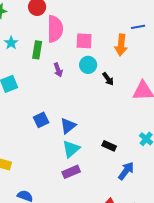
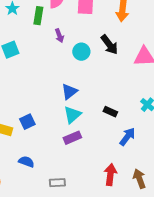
cyan circle: (88, 65) -> (81, 52), moved
black arrow: (108, 79) -> (109, 45), size x1.5
blue square: (41, 120) -> (27, 122), moved

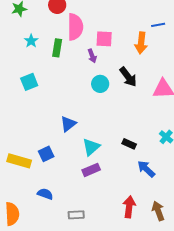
purple arrow: (59, 36) -> (92, 56), moved
blue triangle: (69, 92) -> (68, 124), moved
blue arrow: (127, 137) -> (146, 169), turned -84

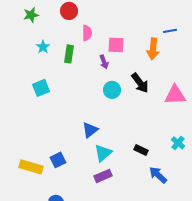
pink semicircle: (75, 27) -> (87, 33), size x0.6
blue triangle: (68, 124) -> (90, 130), moved

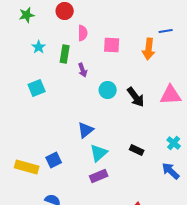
purple arrow: (104, 62) -> (83, 70), moved
black arrow: (140, 83) -> (136, 97), moved
blue arrow: (158, 175) -> (171, 171), moved

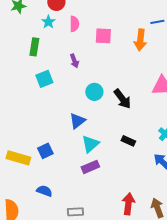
cyan star: (39, 47) -> (48, 22), moved
green rectangle: (65, 54) -> (34, 47), moved
cyan square: (37, 88) -> (44, 79), moved
cyan circle: (108, 90) -> (94, 92), moved
black arrow: (136, 97) -> (122, 99), moved

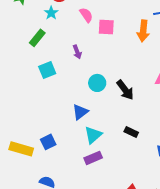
pink semicircle: (74, 24) -> (86, 15), moved, turned -35
green rectangle: (34, 47) -> (37, 38), turned 30

